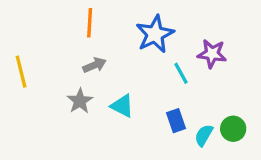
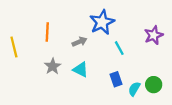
orange line: (90, 23) -> (47, 32), moved
purple star: (212, 54) -> (154, 35), moved, turned -30
gray arrow: (95, 65) -> (79, 42), moved

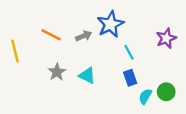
orange line: (47, 32) -> (51, 35), turned -66
gray arrow: (79, 42) -> (84, 36), moved
blue rectangle: (116, 79) -> (130, 78), moved

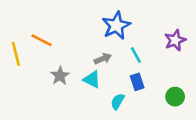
orange line: (51, 35) -> (42, 40), moved
gray arrow: (84, 36) -> (103, 59), moved
cyan semicircle: (145, 96) -> (118, 101), moved

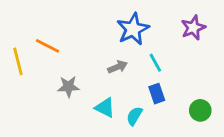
purple star: (175, 40) -> (193, 28), moved
gray star: (60, 76) -> (68, 87), turned 30
cyan triangle: (92, 79) -> (105, 108), moved

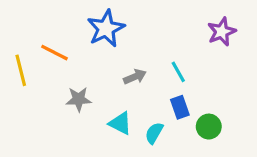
blue star: (133, 29) -> (106, 28), moved
green circle: (200, 110) -> (209, 127), moved

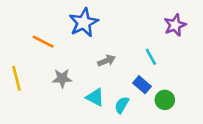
yellow line: (21, 70) -> (16, 78), moved
cyan line: (178, 72) -> (151, 57), moved
blue rectangle: (180, 107) -> (142, 85), turned -30

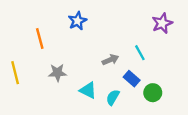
blue star: (84, 23) -> (77, 21), size x0.7
orange line: (43, 42) -> (40, 39), turned 48
gray arrow: (106, 61) -> (110, 60), moved

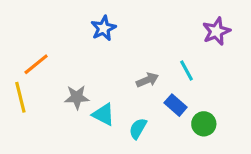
orange line: (40, 39) -> (36, 64), moved, turned 66
cyan triangle: (88, 90) -> (103, 114), moved
cyan semicircle: (113, 97) -> (138, 129), moved

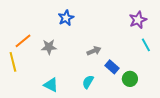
cyan line: (187, 71) -> (146, 45), moved
gray star: (77, 97) -> (49, 47), moved
cyan triangle: (103, 114) -> (51, 85), moved

